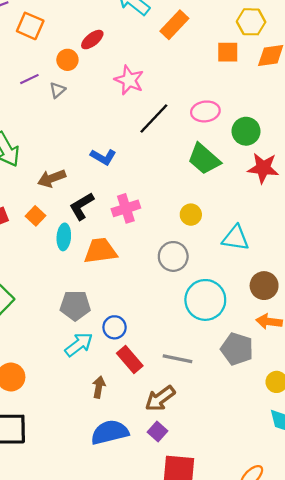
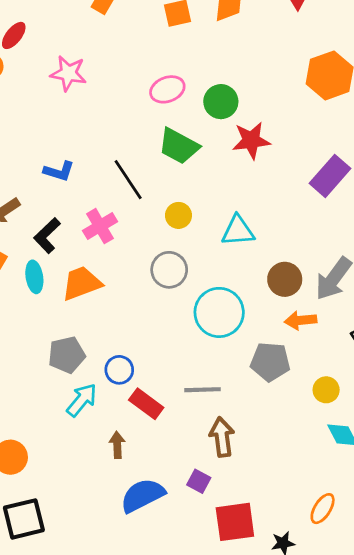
black line: (154, 119) -> (128, 180), moved, turned -64
brown arrow: (160, 398) -> (222, 437), moved, turned 132

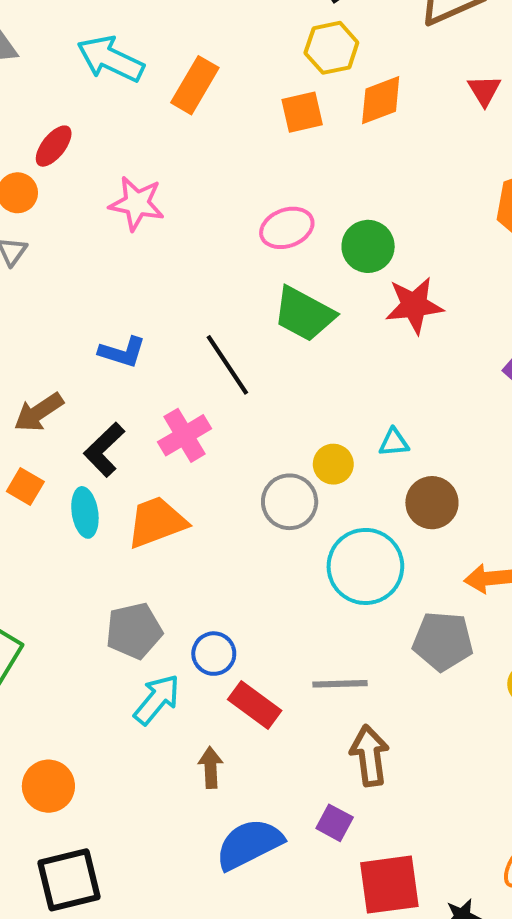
yellow circle: (178, 215) -> (333, 464), moved
cyan triangle: (238, 231) -> (394, 442), size x0.6
brown circle: (285, 279) -> (432, 503), moved

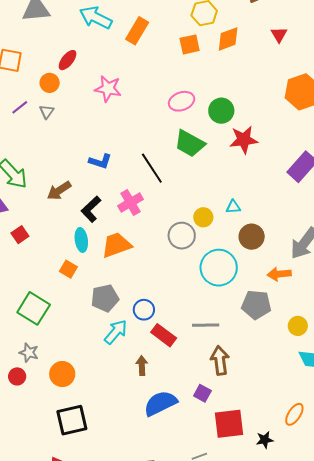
orange square: (25, 487) -> (68, 269), moved

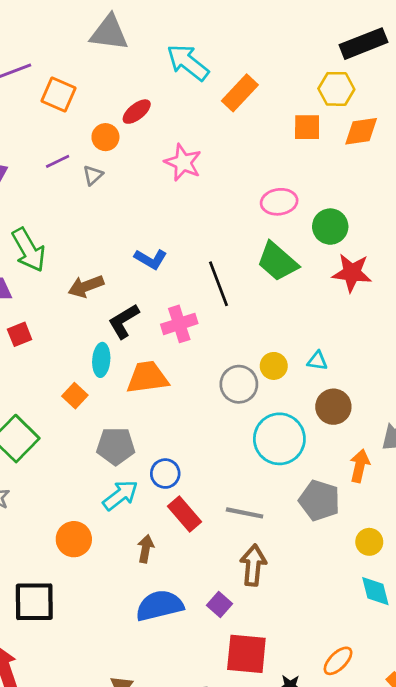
orange arrow: (279, 274) -> (360, 466), turned 95
orange circle: (62, 374) -> (74, 539), moved

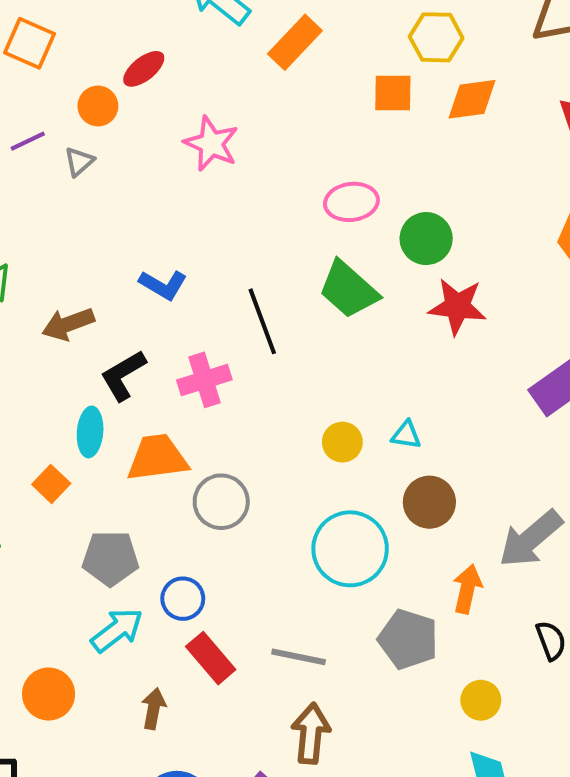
gray circle: (239, 384) -> (221, 502), moved

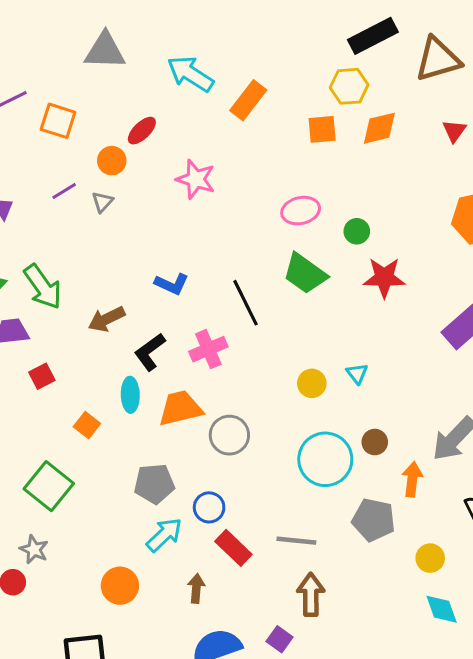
green circle: (426, 239) -> (357, 231), size x0.7
cyan triangle: (406, 435) -> (357, 374), turned 50
orange square: (51, 484) -> (87, 425), moved
brown circle: (429, 502) -> (375, 442), moved, size x0.7

